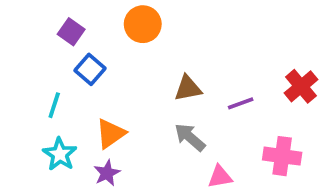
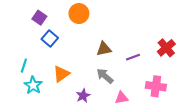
cyan line: (54, 105) -> (24, 66), moved
purple star: (107, 173) -> (83, 96), moved

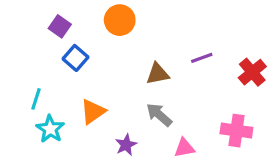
purple line: (133, 57) -> (202, 58), moved

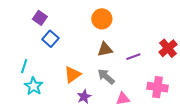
orange circle: (120, 20) -> (102, 19), moved
purple line: (202, 58) -> (133, 57), moved
orange triangle: (93, 112) -> (72, 75), moved

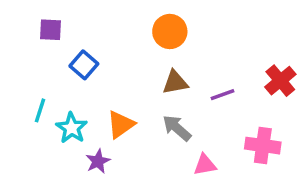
purple square: (40, 18) -> (51, 30), moved, turned -32
cyan star: (34, 86) -> (72, 128), moved
purple star: (84, 97) -> (98, 161), moved

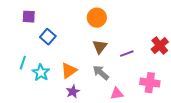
brown triangle: (175, 82) -> (100, 47), turned -42
purple star: (98, 161) -> (73, 92), moved

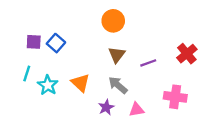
purple square: (29, 17) -> (34, 42), moved
orange triangle: (69, 71) -> (80, 83), turned -42
purple star: (73, 92) -> (106, 107), moved

